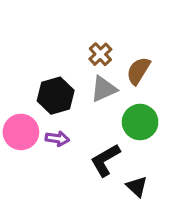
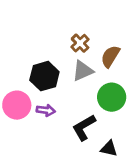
black triangle: (137, 187) -> (109, 149), turned -30

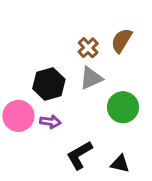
brown semicircle: (110, 56) -> (122, 40), moved
black L-shape: (84, 127) -> (79, 155), moved

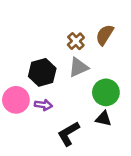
black triangle: (120, 164) -> (103, 119), moved

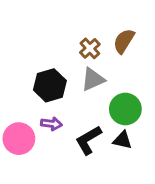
pink circle: (16, 100) -> (19, 139), moved
black L-shape: (68, 134) -> (88, 140), moved

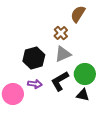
brown semicircle: (124, 41) -> (78, 14), moved
black L-shape: (88, 140) -> (60, 81), moved

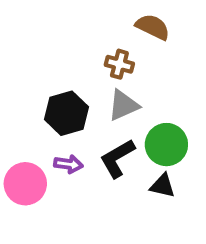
brown semicircle: (78, 14) -> (153, 27), turned 84
brown cross: (61, 33) -> (119, 64), turned -32

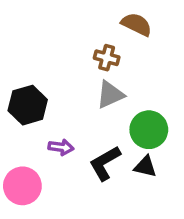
black hexagon: (66, 113) -> (28, 105), moved
black L-shape: (117, 158) -> (105, 163), moved
pink circle: (25, 184) -> (22, 186), moved

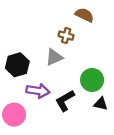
gray triangle: (110, 95) -> (54, 57), moved
purple arrow: (61, 147) -> (38, 91), size x1.5
black triangle: (145, 167) -> (101, 104), moved

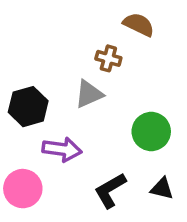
black L-shape: (65, 101) -> (110, 190), moved
black triangle: (101, 104) -> (162, 189), moved

